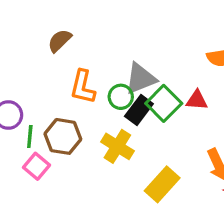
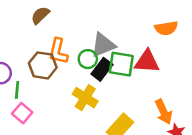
red triangle: (197, 100) -> (147, 62), size x1.5
green square: (164, 103) -> (121, 64), turned -36
brown hexagon: (63, 136) -> (43, 65), moved

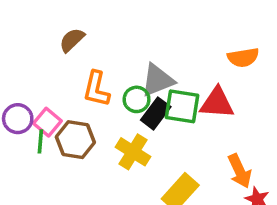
brown hexagon: (43, 65) -> (75, 140), moved
pink square: (22, 113) -> (47, 122), moved

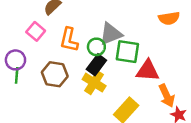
red triangle: (217, 103) -> (148, 71), moved
black rectangle: (156, 113) -> (96, 65), moved
pink square: (47, 122) -> (36, 31), moved
green line: (40, 141) -> (17, 75), moved

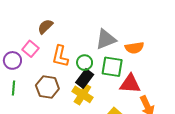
orange semicircle: (169, 18) -> (134, 48), moved
gray triangle: (111, 34) -> (106, 39), moved
purple circle: (15, 60) -> (12, 60), moved

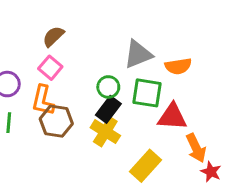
pink square: (30, 49) -> (50, 68), moved
orange L-shape: (60, 56) -> (43, 100), moved

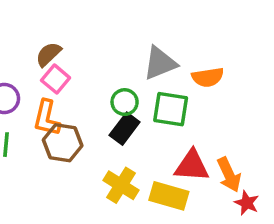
brown semicircle: (53, 36) -> (48, 54), moved
red triangle: (172, 117) -> (192, 166), moved
yellow cross: (105, 132) -> (121, 185), moved
yellow rectangle: (146, 166) -> (169, 196), turned 64

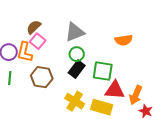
gray triangle: (160, 63) -> (75, 32), moved
green square: (171, 109) -> (103, 71), moved
orange L-shape: (47, 118) -> (25, 52), moved
orange arrow: (229, 175) -> (136, 95), turned 48

